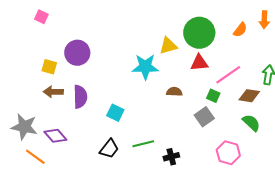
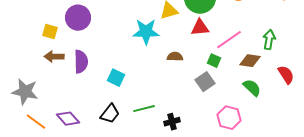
purple diamond: (55, 136) -> (68, 119), moved

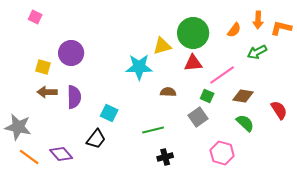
green arrow: (269, 40) -> (257, 52), moved, turned -126
green line: (144, 109) -> (153, 130), moved
black trapezoid: (110, 114) -> (96, 139), moved

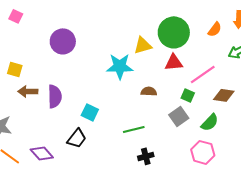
purple circle: (71, 53) -> (63, 41), moved
yellow square: (43, 67) -> (15, 69), moved
green semicircle: (245, 123) -> (210, 122), moved, turned 90

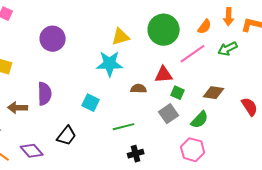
yellow triangle: (143, 45) -> (121, 37), moved
red triangle: (174, 62) -> (164, 75), moved
pink line: (203, 74) -> (193, 54), moved
brown arrow: (28, 91) -> (18, 108), moved
cyan square: (90, 112) -> (91, 103), moved

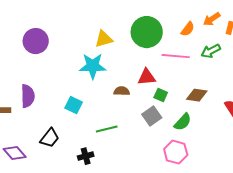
orange arrow: (229, 17) -> (212, 19), turned 54
pink line: (193, 54) -> (176, 56), turned 40
black cross: (136, 154) -> (86, 156), moved

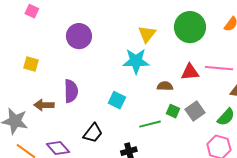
yellow triangle: (104, 39) -> (147, 34), turned -36
pink line: (176, 56) -> (219, 68), moved
green square: (161, 95) -> (173, 111), moved

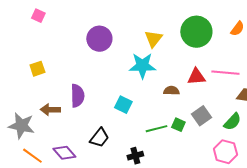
purple circle: (79, 36) -> (99, 39), moved
yellow square: (31, 64) -> (37, 69), turned -35
green square: (173, 111) -> (178, 125), moved

